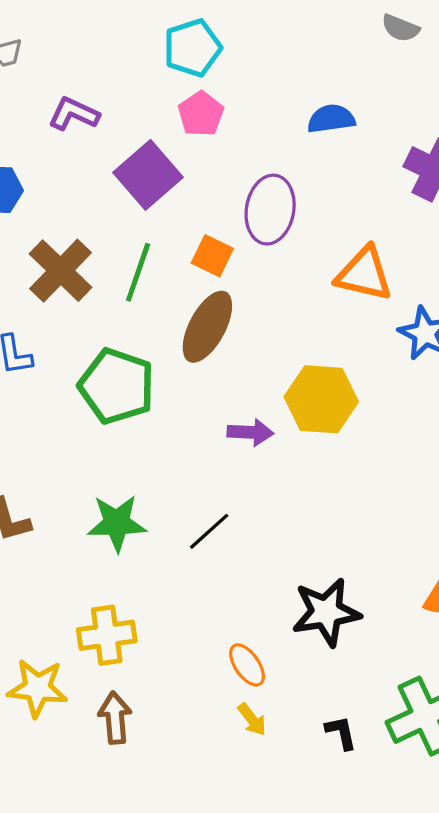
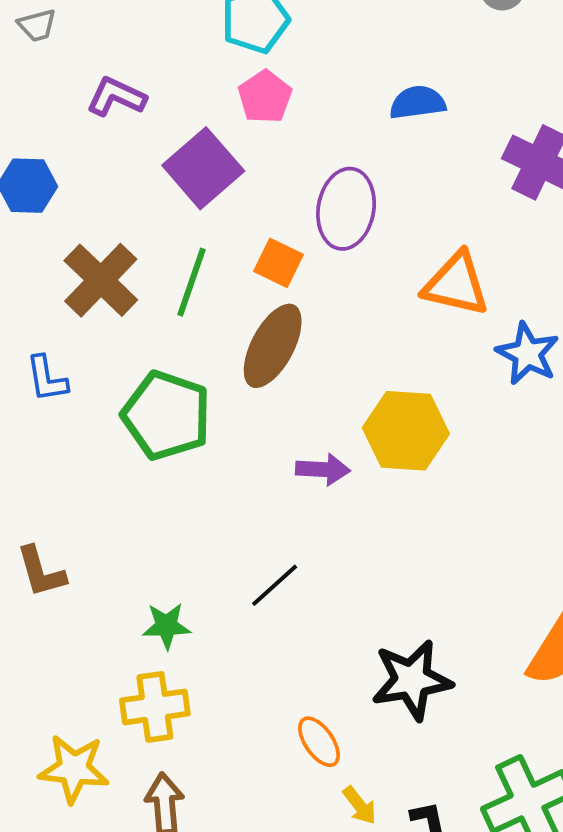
green star: (117, 523) -> (166, 626), moved, size x0.7
yellow arrow: (252, 719) -> (360, 805), moved

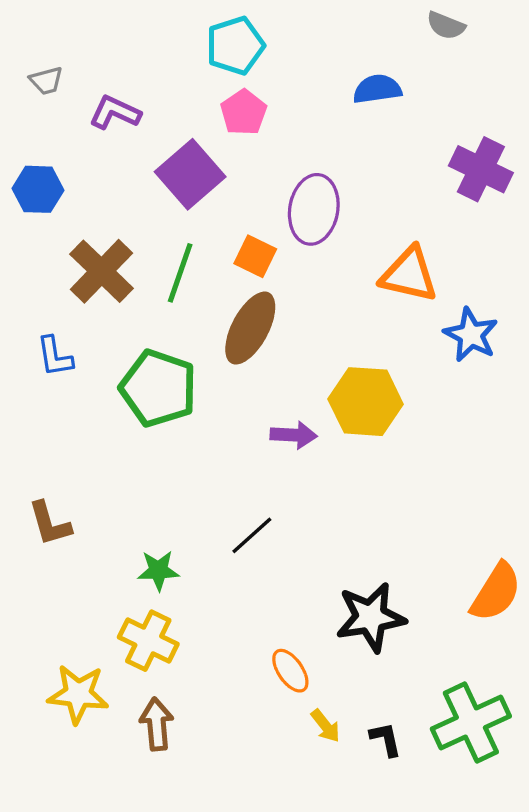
gray trapezoid: (37, 25) -> (46, 81), moved
blue semicircle: (417, 103) -> (377, 89), moved
yellow cross: (155, 707) -> (148, 641), turned 34

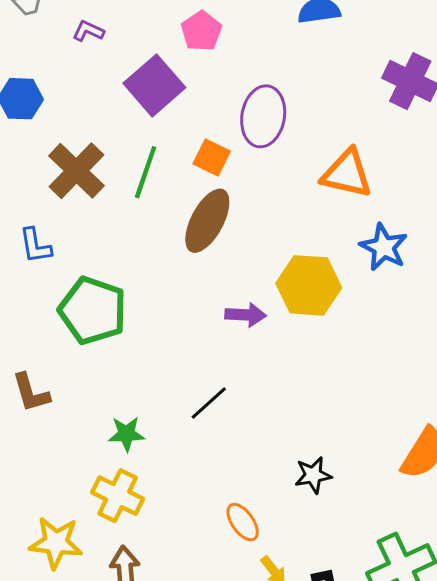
purple L-shape: (115, 112) -> (88, 31), size x0.7
blue star: (471, 335) -> (384, 247), moved
green pentagon: (158, 388) -> (93, 310), moved
black star: (371, 617) -> (313, 475), size x0.6

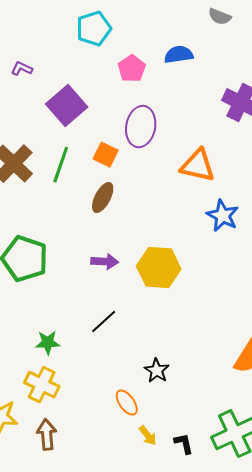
pink pentagon: (201, 31) -> (132, 69), moved
brown ellipse: (207, 221) -> (103, 198), size x0.7
yellow hexagon: (309, 285) -> (159, 268), moved
purple arrow: (246, 315) -> (105, 262), moved
black star: (313, 475) -> (157, 371), moved, turned -30

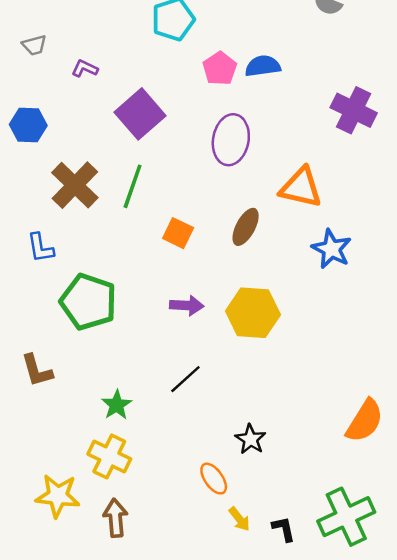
blue semicircle: (179, 55) -> (263, 66), moved
orange square: (106, 155) -> (178, 233), moved
brown ellipse: (103, 198) -> (246, 227), moved
green star: (48, 343) -> (117, 405), turned -30

